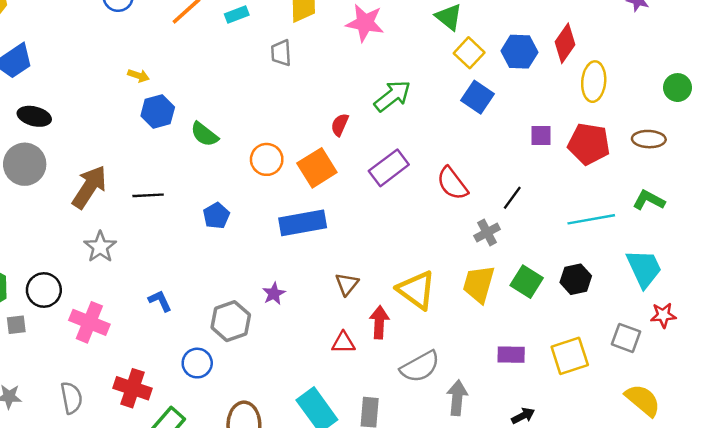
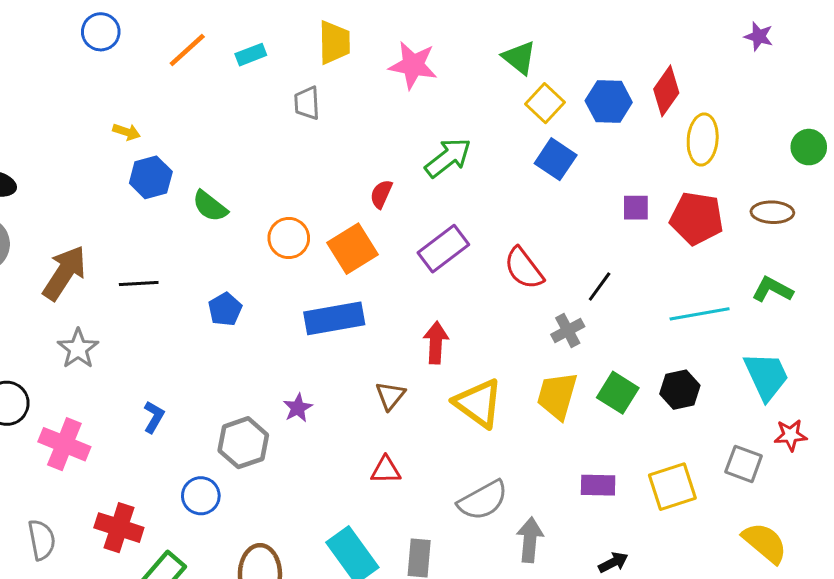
blue L-shape: (160, 301) -> (154, 417), turned 55
red arrow: (379, 322) -> (436, 343), moved

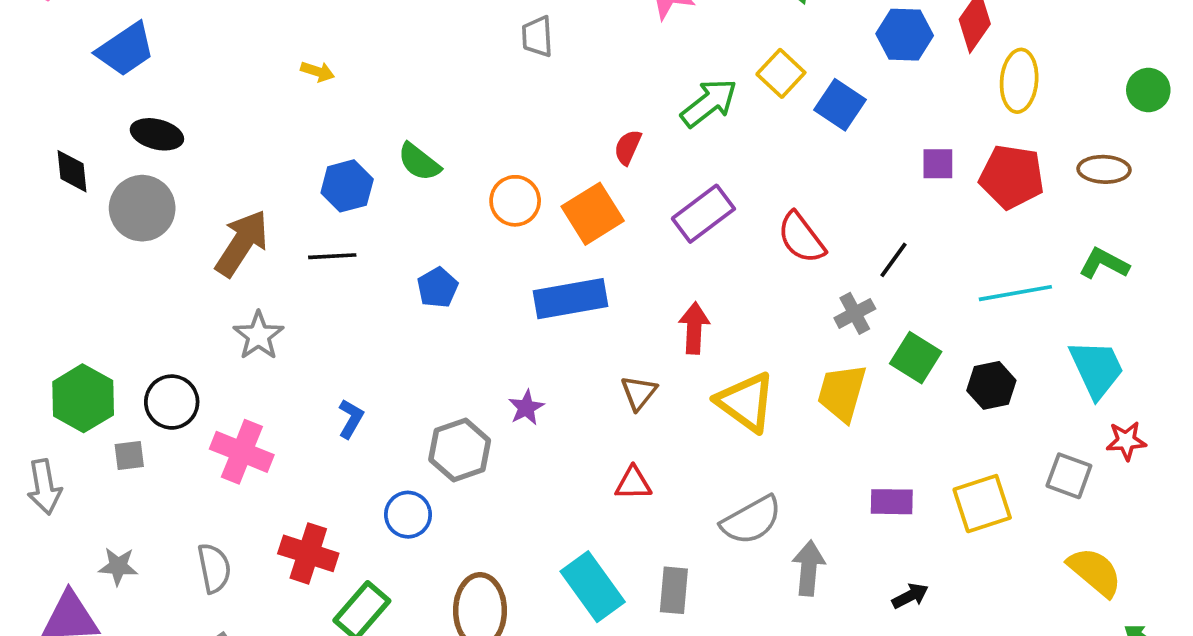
yellow square: (545, 103) -> (781, 73), moved
blue hexagon: (151, 177) -> (347, 186), moved
green square: (618, 393) -> (916, 358), moved

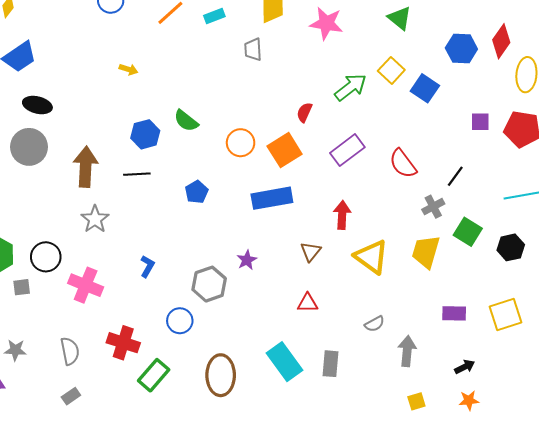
brown arrow: (242, 243) -> (86, 167), turned -30
gray semicircle: (751, 520) -> (375, 324), size x0.6

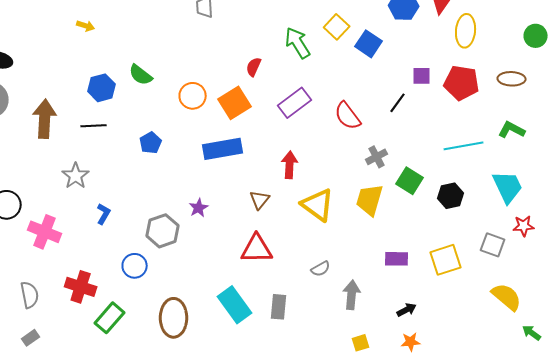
green arrow: (350, 87) -> (298, 43), turned -84
black line: (455, 176) -> (398, 103), moved
gray star: (95, 219) -> (76, 176), moved
red triangle: (308, 303) -> (257, 249), size x1.6

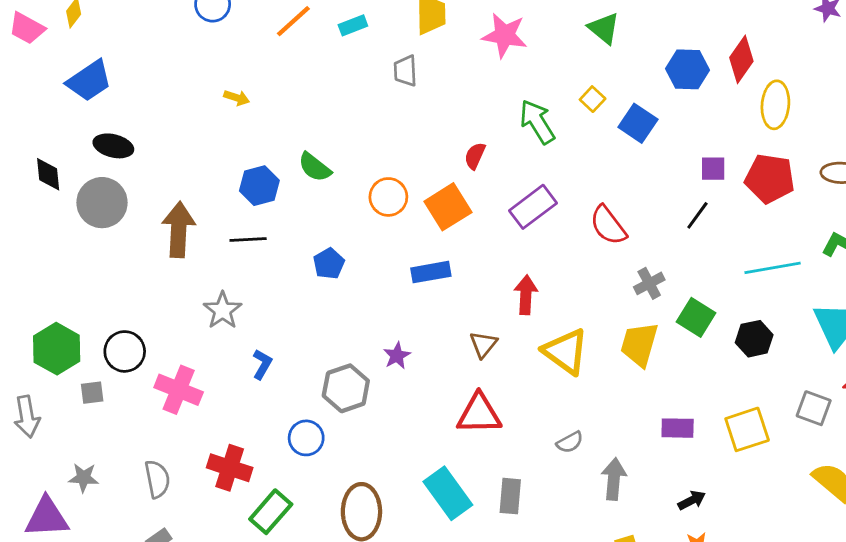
yellow square: (337, 27) -> (593, 99), size x0.7
black line: (398, 103) -> (697, 215), moved
blue rectangle: (223, 149) -> (431, 272), size x0.7

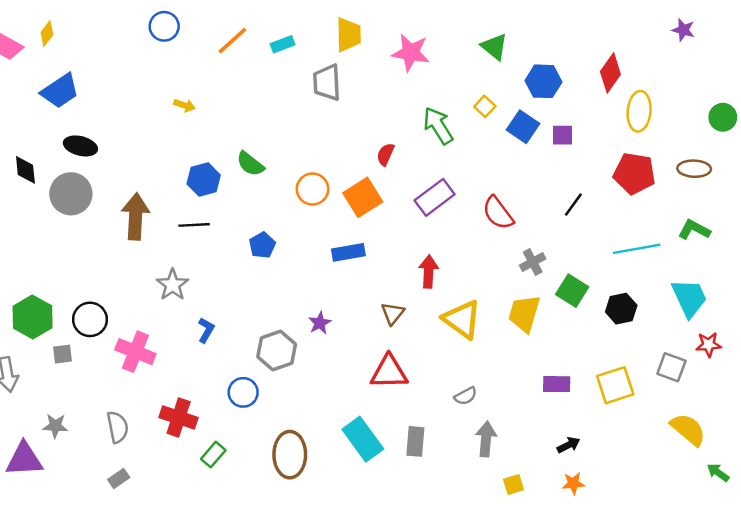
blue hexagon: (688, 69) -> (543, 81), moved
gray trapezoid: (405, 71) -> (327, 83), size x1.4
purple square: (713, 169) -> (563, 135), moved
gray arrow: (614, 479) -> (486, 439), moved
green rectangle: (271, 512) -> (213, 455), size x0.7

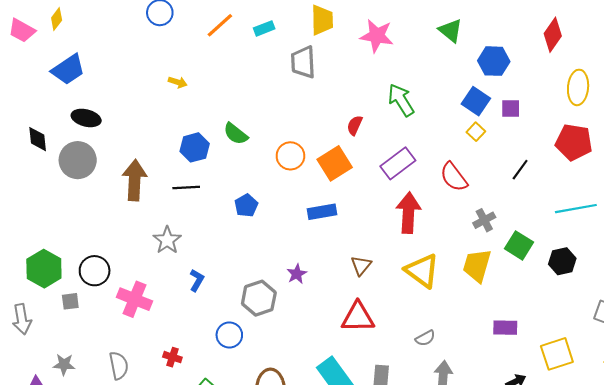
red diamond: (610, 73) -> (553, 35), moved
yellow square: (485, 106) -> (476, 132), moved
red arrow: (429, 272) -> (408, 213), moved, size x1.4
yellow square: (615, 385) -> (557, 354), moved
red cross: (179, 418) -> (172, 357), size x0.6

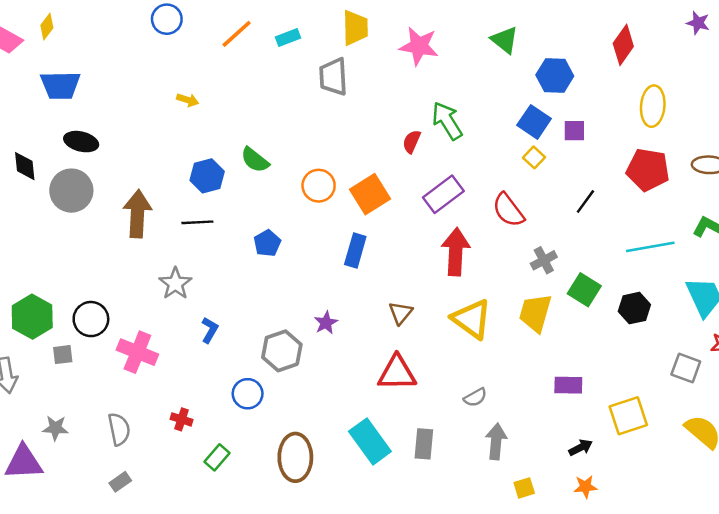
blue trapezoid: (68, 70) -> (60, 85), turned 33
red semicircle: (355, 125) -> (412, 142), moved
blue rectangle: (322, 212) -> (355, 251), turned -64

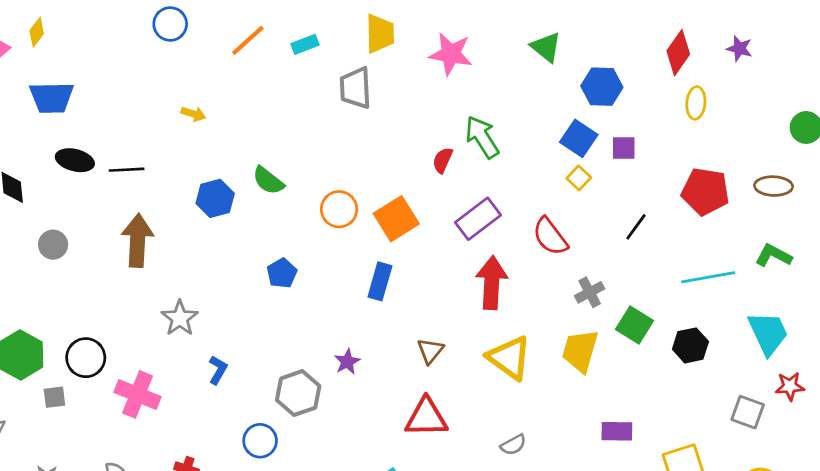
purple star: (698, 23) -> (739, 48), moved
yellow ellipse: (653, 106) -> (696, 103), moved, size x0.7
gray circle: (71, 191) -> (53, 245), moved, size x0.6
black line: (197, 222) -> (127, 170), moved

